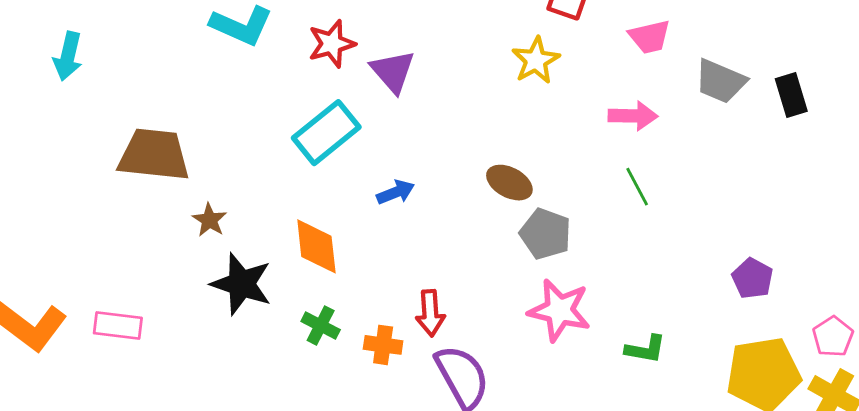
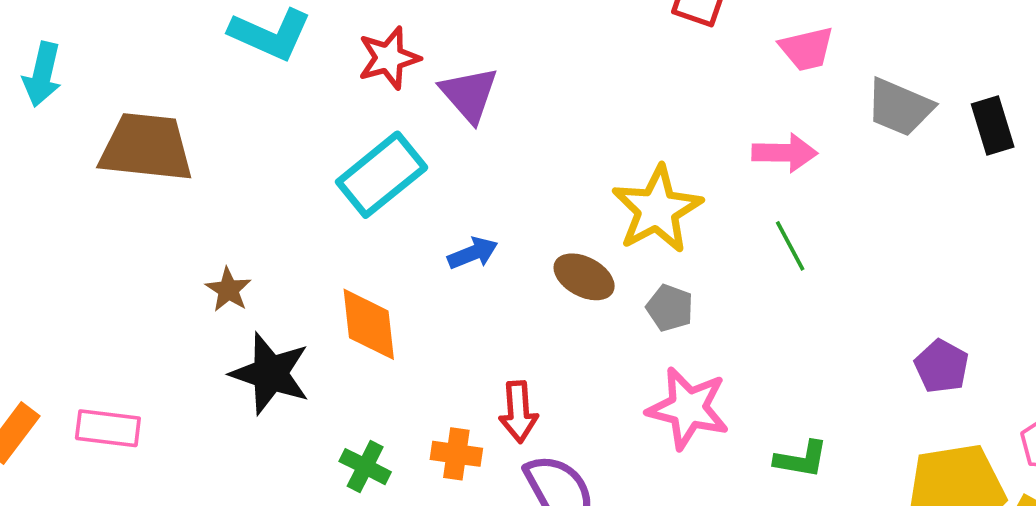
yellow star: (536, 60) -> (657, 209), moved, size x1.4
brown trapezoid: (154, 155) -> (146, 147), moved
brown ellipse: (509, 183) -> (584, 277), moved
gray pentagon: (546, 234) -> (670, 308), size x0.7
green cross: (321, 326) -> (365, 467), moved

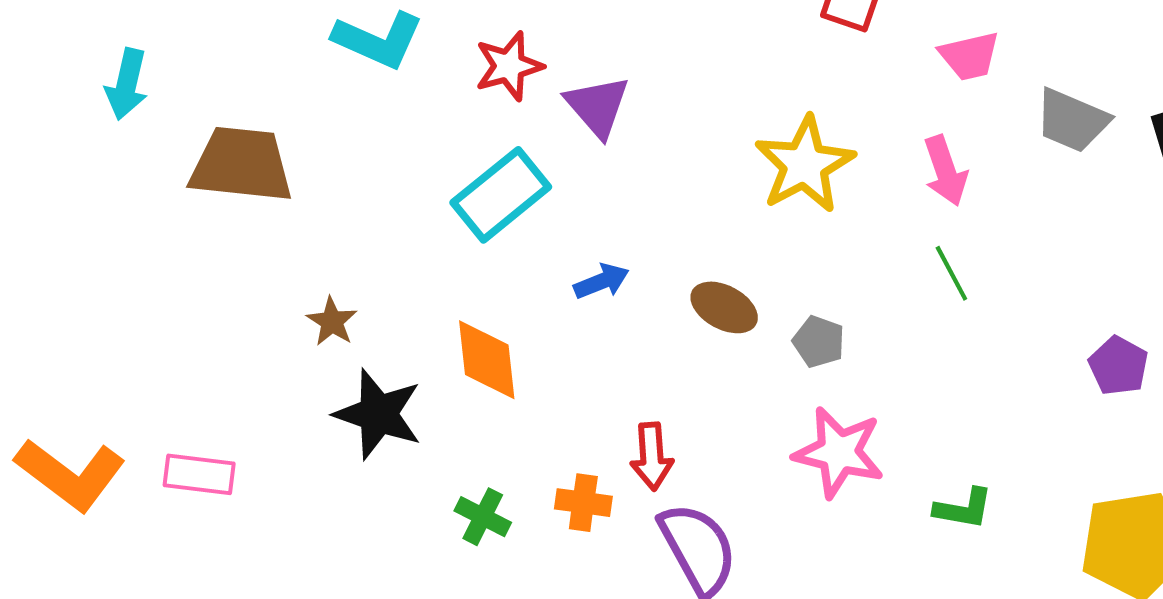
pink arrow: (785, 153) -> (945, 171), turned 70
yellow star: (657, 209) -> (805, 165), moved
purple pentagon: (942, 366) -> (1118, 366), moved

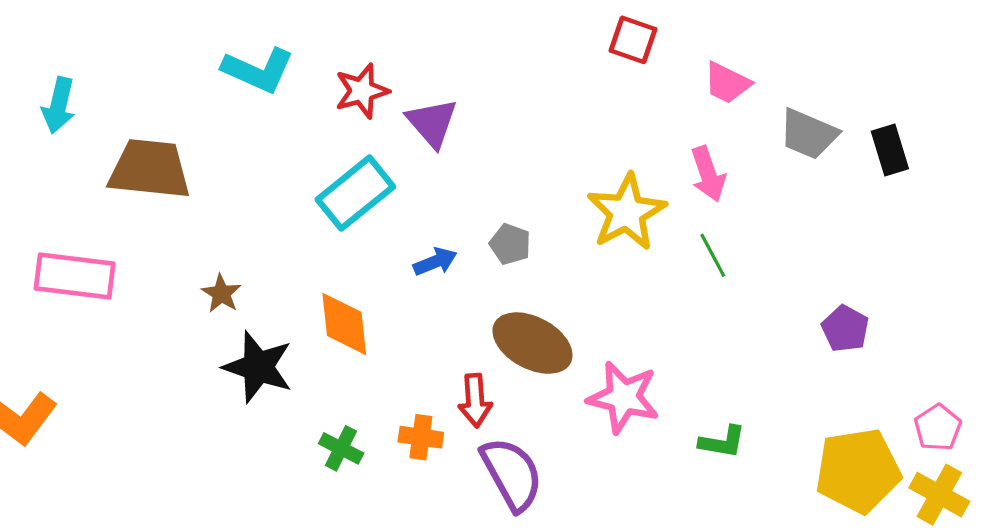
pink trapezoid: (970, 56) -> (727, 83), turned 39
yellow star: (805, 165) -> (627, 212), moved
brown ellipse: (724, 307) -> (532, 343), moved, size x1.5
gray pentagon: (819, 342) -> (510, 244), moved
pink rectangle: (199, 474) -> (75, 276), moved, size x1.4

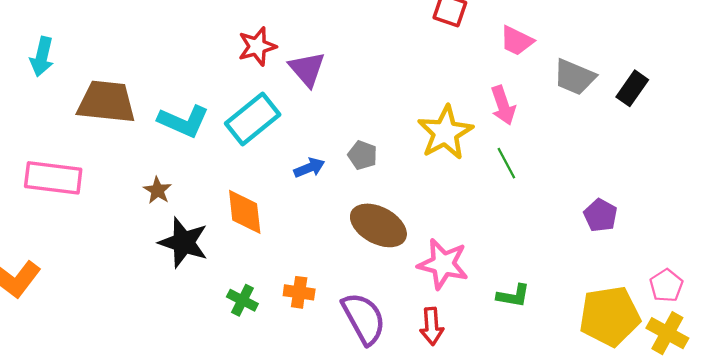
cyan L-shape: (258, 70) -> (184, 121), moved
black rectangle: (890, 150) -> (632, 88), turned 52
red arrow: (475, 400) -> (432, 326), moved

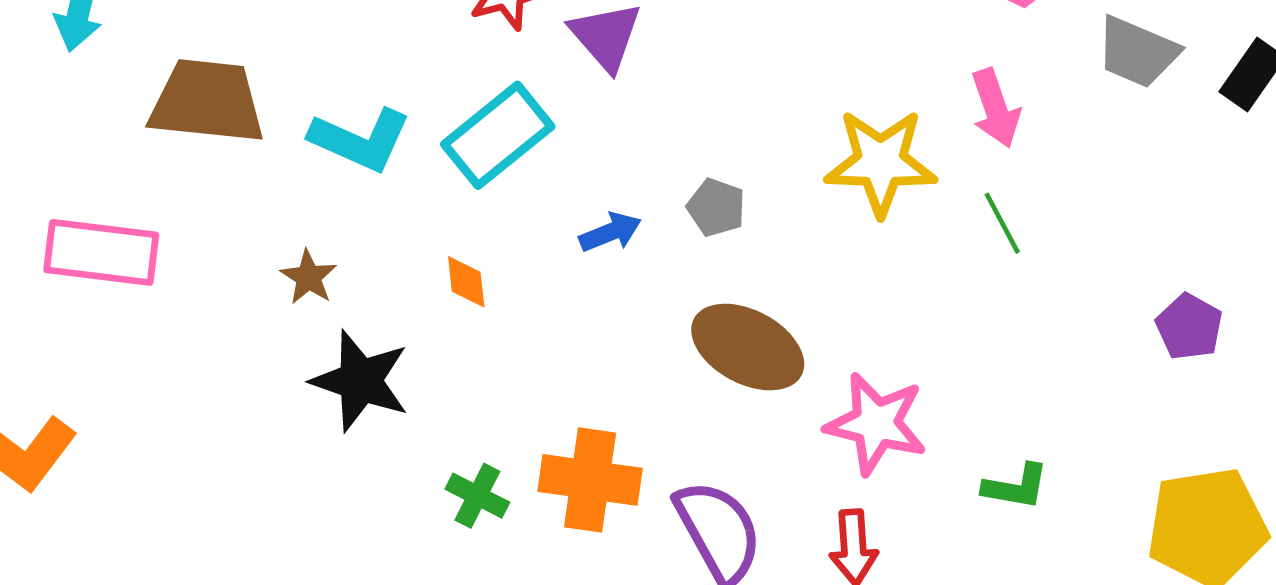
yellow star: (445, 133) -> (881, 162), turned 30
orange diamond: (245, 212) -> (466, 282), moved, size x0.6
orange cross: (299, 292) -> (590, 480), size x1.6

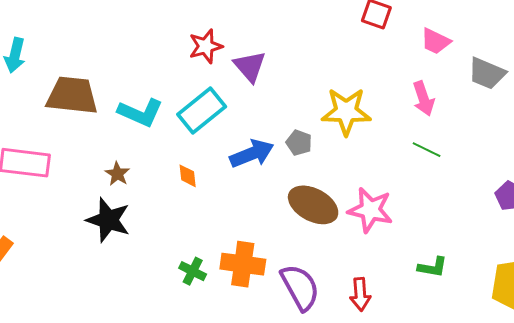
yellow star: (881, 162) -> (346, 112), moved
green line: (1002, 223) -> (427, 150), turned -36
blue arrow: (610, 232) -> (252, 154), size x1.6
black star: (360, 381) -> (108, 220), moved
pink star: (876, 424) -> (370, 210), moved

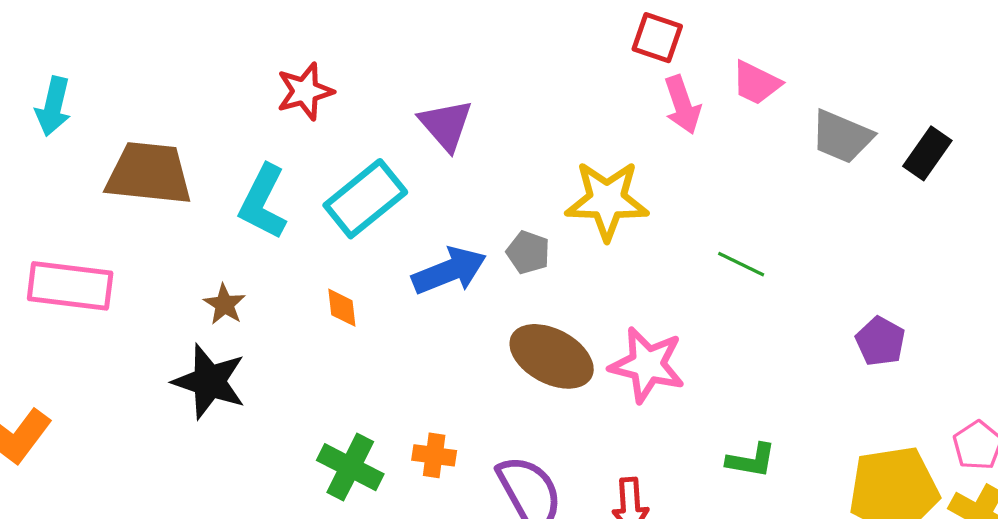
red star: (206, 46) -> (305, 91), moved
pink arrow: (424, 98) -> (682, 105), moved
cyan L-shape: (140, 113) -> (263, 202), turned 93
orange cross: (243, 264) -> (434, 455), size x0.6
green cross: (193, 271) -> (350, 467), size x1.4

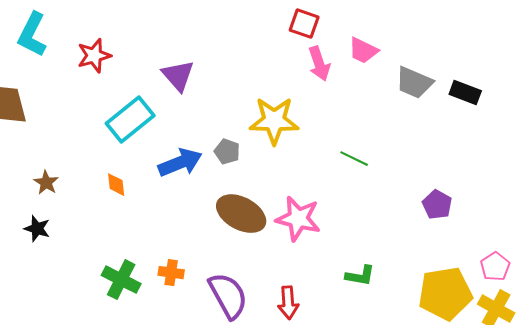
black rectangle: (927, 153) -> (465, 93), turned 76
cyan L-shape: (263, 202) -> (32, 35), moved
black star: (209, 382) -> (37, 229), size x0.6

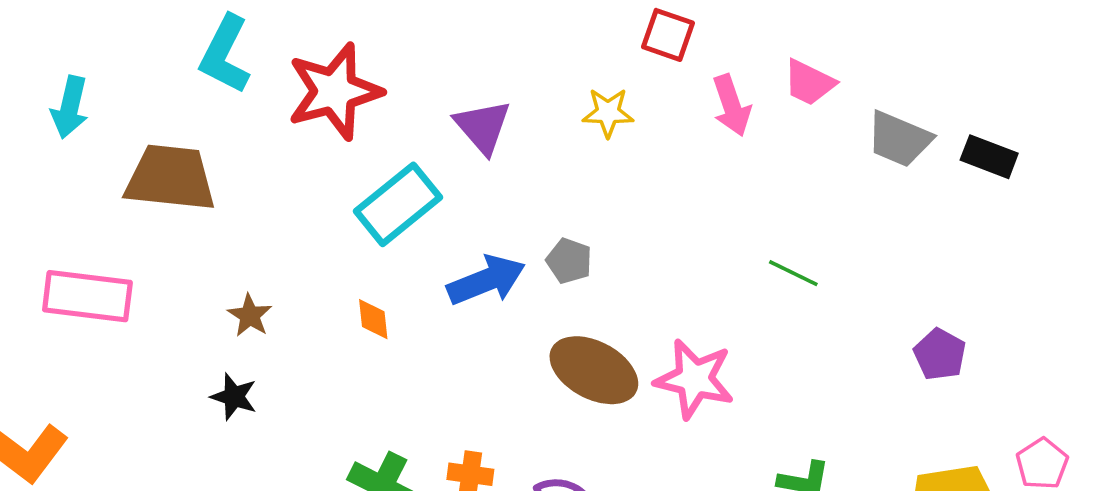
red square: (304, 24) -> (668, 35), moved
red star: (94, 56) -> (334, 91), size x1.6
yellow star: (274, 121) -> (608, 113), moved, size x0.6

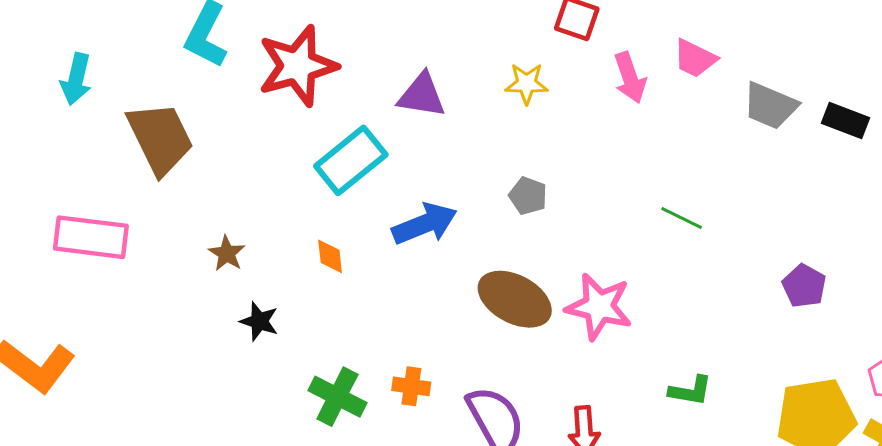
purple triangle: (483, 127) -> (422, 95), turned -40
brown trapezoid: (170, 178) -> (160, 138), turned 58
gray pentagon: (569, 261) -> (528, 196), moved
black star: (234, 397) -> (259, 321), moved

